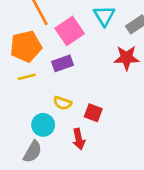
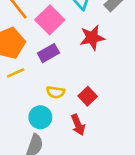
red star: (127, 58) -> (92, 38), moved
red square: (93, 113) -> (88, 96), turned 36

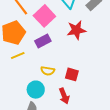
red square: (88, 96) -> (72, 74), turned -32

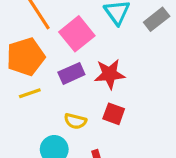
red star: (76, 30) -> (110, 74), moved
red square: (72, 74) -> (114, 114), moved

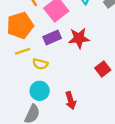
red square: (114, 114) -> (103, 69), moved, turned 32
yellow semicircle: (75, 121) -> (40, 64), moved

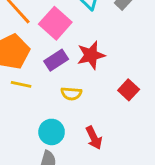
yellow line: (23, 51) -> (21, 84), turned 40
yellow semicircle: (40, 64) -> (71, 94), moved

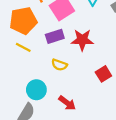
red arrow: (94, 138) -> (67, 103), turned -42

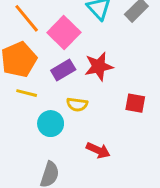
red square: (103, 74) -> (135, 103), turned -35
cyan circle: (36, 90) -> (51, 124), moved

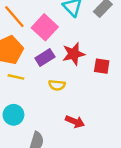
red square: (135, 103) -> (102, 66), moved
cyan circle: (51, 124) -> (13, 115), moved

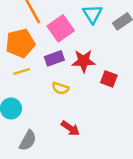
yellow line: (16, 77) -> (21, 71), turned -42

